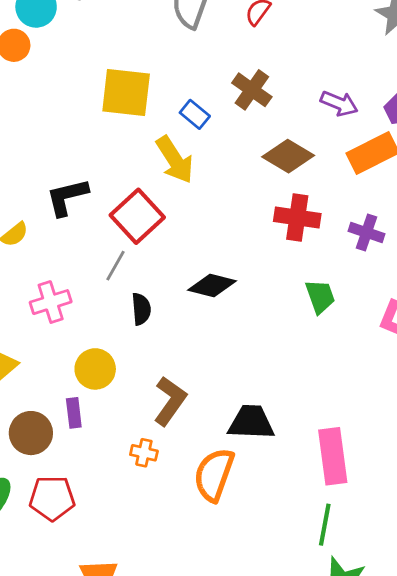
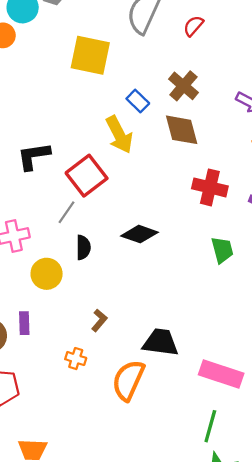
yellow square: (126, 93) -> (90, 55), moved
brown diamond: (288, 156) -> (182, 130), moved, turned 39
yellow circle: (95, 369) -> (47, 274), moved
brown L-shape: (170, 401) -> (99, 320), size x0.6
pink rectangle: (333, 456) -> (221, 374), turned -69

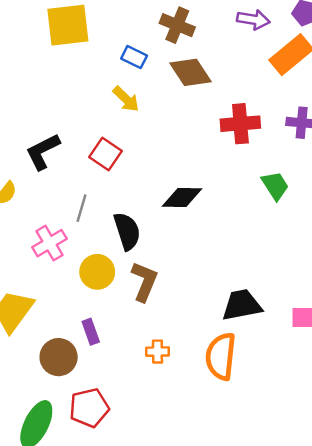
yellow arrow: (119, 135) -> (126, 99), size x0.7
red square: (87, 176) -> (106, 154), size x0.7
gray line: (66, 212) -> (81, 208), moved
black semicircle: (83, 247) -> (127, 231), size x1.4
brown L-shape: (99, 320) -> (144, 281), moved, size x1.6

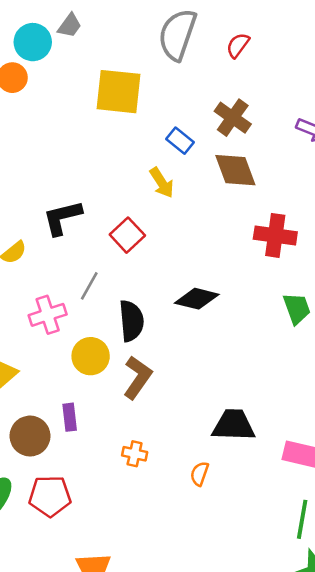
orange semicircle: (221, 356) -> (200, 474), size x0.5

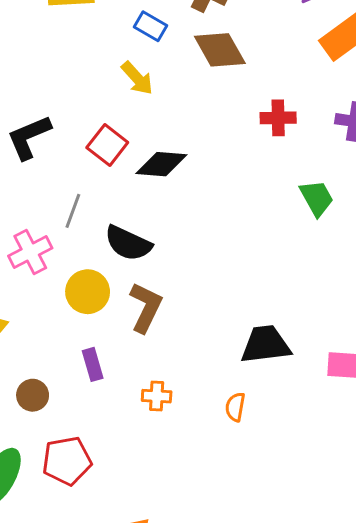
red cross: (275, 235) -> (278, 118), size x0.7
black diamond: (197, 299) -> (161, 164), moved
black semicircle: (131, 321) -> (128, 243), turned 129
purple rectangle: (70, 417) -> (93, 364), moved
brown circle: (30, 436) -> (33, 395), size x0.7

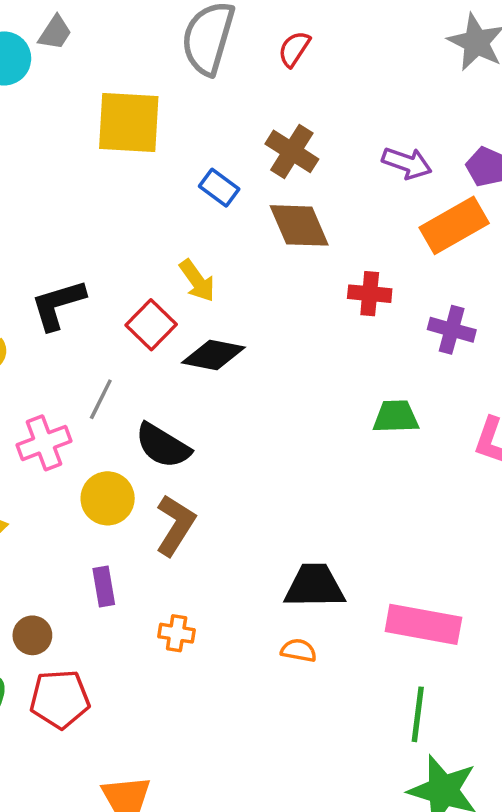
yellow arrow: (137, 78) -> (197, 281), moved
red cross: (278, 118) -> (370, 294), moved
green trapezoid: (317, 198) -> (396, 417), turned -69
brown circle: (33, 395) -> (32, 635), moved
orange semicircle: (235, 407) -> (299, 650), moved, turned 84

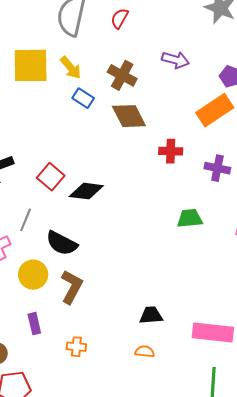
purple arrow: (407, 163) -> (175, 60), moved
yellow arrow: (197, 281) -> (71, 68), moved
black trapezoid: (314, 586) -> (151, 315), size x0.7

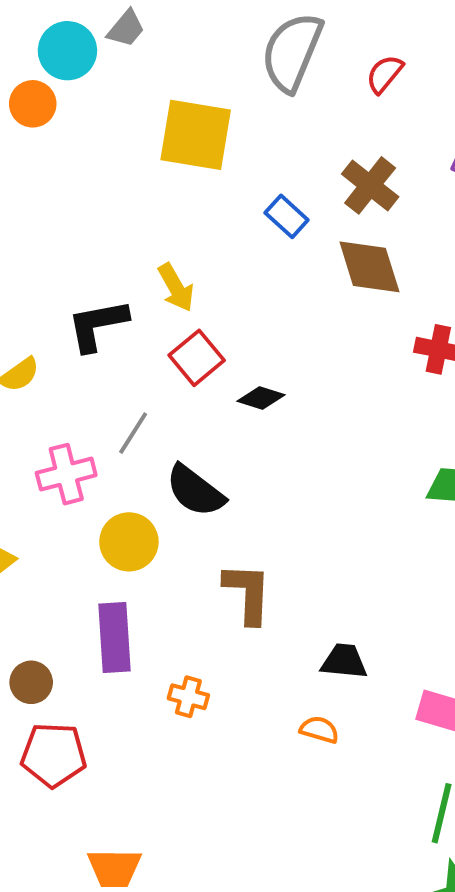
yellow arrow: (71, 68) -> (176, 287), moved
black diamond: (86, 191) -> (261, 398), size x0.7
brown L-shape: (72, 287) -> (248, 593), moved, turned -36
purple rectangle: (34, 324) -> (115, 637), size x1.6

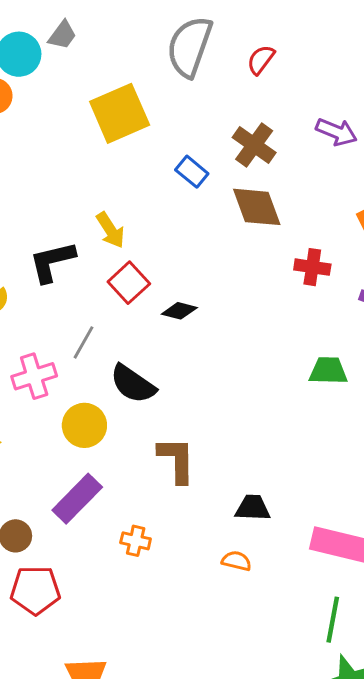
yellow square: (196, 135) -> (120, 113), turned -30
purple rectangle: (115, 637) -> (77, 499), turned 51

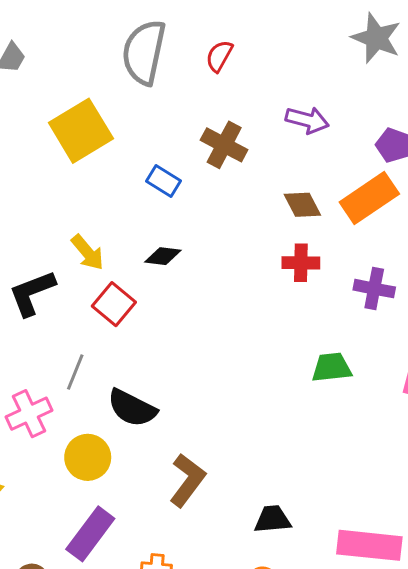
brown diamond: (257, 207) -> (302, 205), moved, size x0.7
black diamond: (179, 311) -> (163, 256), moved
brown L-shape: (177, 460) -> (187, 480), turned 45

